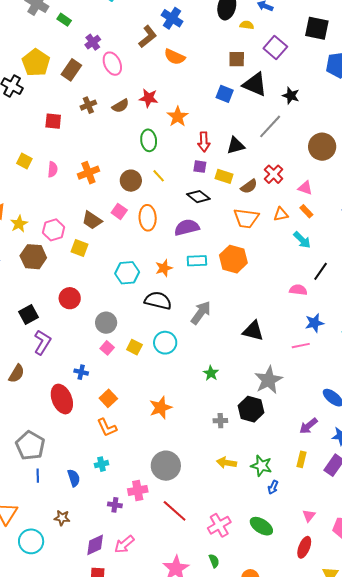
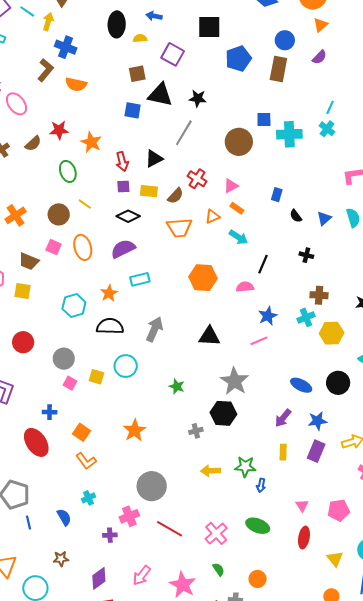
pink triangle: (305, 188) -> (231, 186), turned -35
orange hexagon: (233, 259) -> (203, 278), moved
pink arrow: (124, 544) -> (142, 575), moved

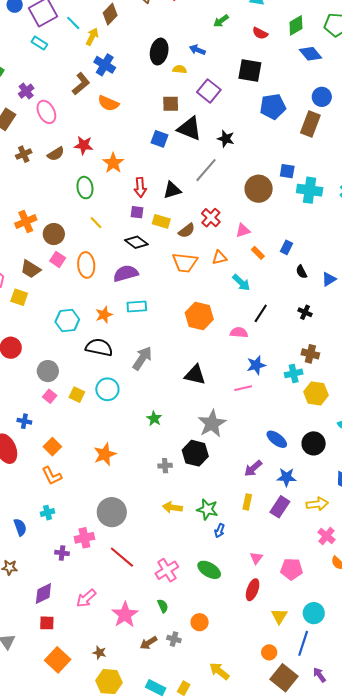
orange rectangle: (237, 208) -> (258, 253), moved
brown circle: (59, 214) -> (54, 234), moved

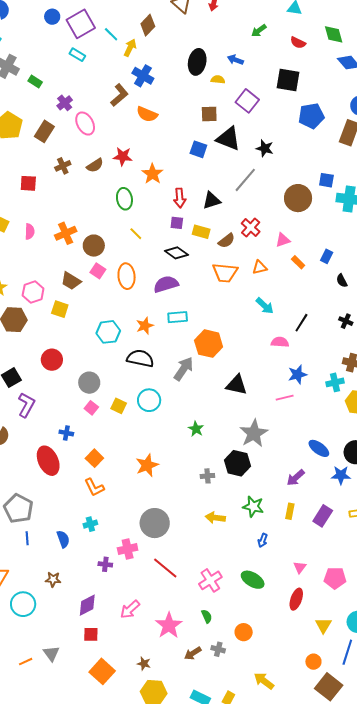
green diamond: (296, 25) -> (334, 34), turned -75
cyan arrow: (241, 283) -> (265, 306), moved
orange hexagon: (199, 316) -> (209, 344), moved
blue star: (286, 477) -> (341, 475), moved
green star: (207, 509) -> (253, 507), moved

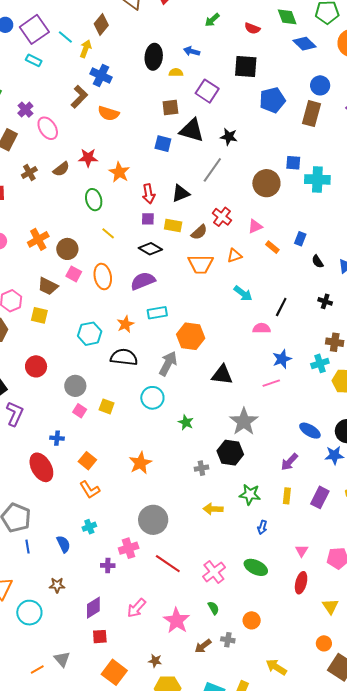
cyan circle: (149, 400) -> (152, 398), moved

